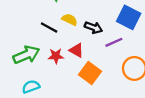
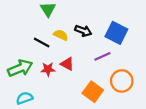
black arrow: (93, 28) -> (83, 31), moved
orange square: (90, 73) -> (93, 92), moved

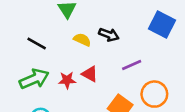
blue square: (116, 33) -> (162, 25), moved
black line: (42, 42) -> (37, 43), moved

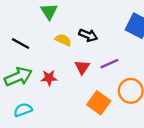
red triangle: (90, 74) -> (82, 67), moved, turned 35

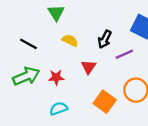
black arrow: (88, 35) -> (105, 39), moved, turned 96
purple line: (109, 64) -> (124, 54), moved
cyan semicircle: (23, 110) -> (58, 109), moved

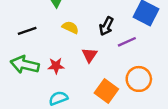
black line: (28, 44) -> (27, 31), turned -48
green arrow: (26, 76) -> (25, 65), turned -144

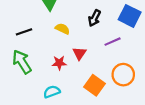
black arrow: (106, 26) -> (94, 18), moved
green arrow: (25, 65) -> (22, 62), turned 45
red star: (56, 66) -> (59, 63), moved

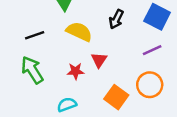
yellow semicircle: (62, 29) -> (79, 32), size x1.5
purple line: (113, 42) -> (152, 50), moved

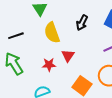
yellow semicircle: (79, 32) -> (52, 33), turned -135

